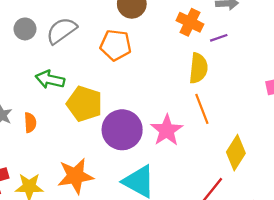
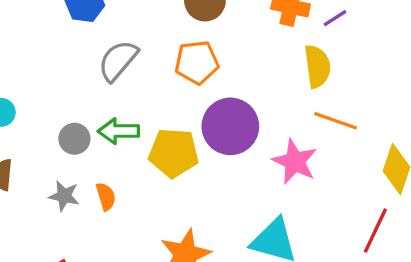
gray circle: (25, 29) -> (74, 139), moved
orange line: (202, 109) -> (336, 121), turned -36
purple circle: (122, 130) -> (230, 126), moved

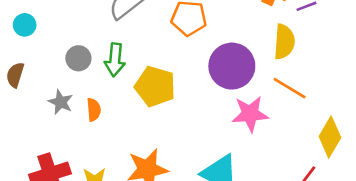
purple circle: (230, 126) -> (232, 66), moved
green arrow: (119, 131) -> (115, 60), turned -96
pink star: (295, 162) -> (250, 114), turned 30

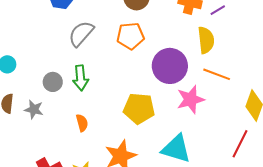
yellow pentagon: (155, 86) -> (139, 108), moved
gray star: (61, 102) -> (34, 109), moved
orange semicircle: (94, 110) -> (82, 123), moved

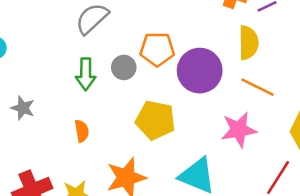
orange pentagon: (130, 36) -> (157, 49), moved
gray circle: (53, 82) -> (124, 67), moved
pink star: (190, 99) -> (239, 130), moved

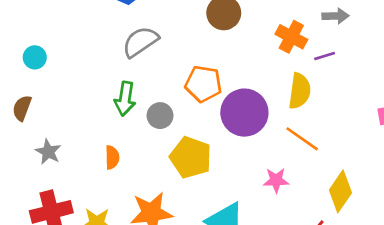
gray circle: (124, 67) -> (160, 116), moved
gray star: (23, 108) -> (48, 152), moved
pink star: (239, 130) -> (276, 180), size x0.7

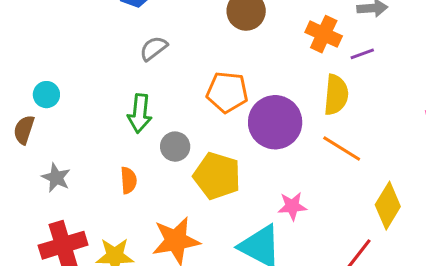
gray semicircle: (140, 42) -> (154, 48), size x0.7
cyan circle: (35, 57) -> (46, 95), moved
gray circle: (160, 116) -> (175, 147), moved
pink star: (276, 180) -> (292, 206), moved

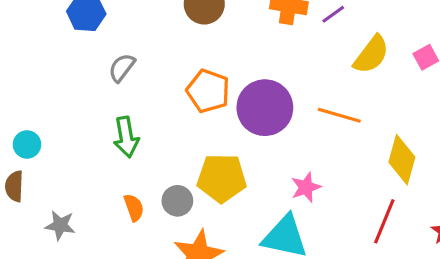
orange pentagon: (227, 92) -> (208, 91), turned 30
yellow semicircle: (336, 95) -> (371, 55), moved, turned 48
gray circle: (175, 147) -> (177, 201), moved

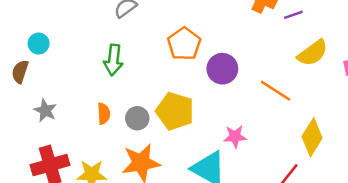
purple circle: (265, 108) -> (222, 69), size x0.7

